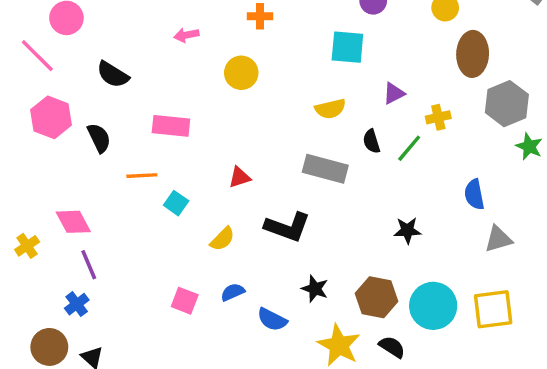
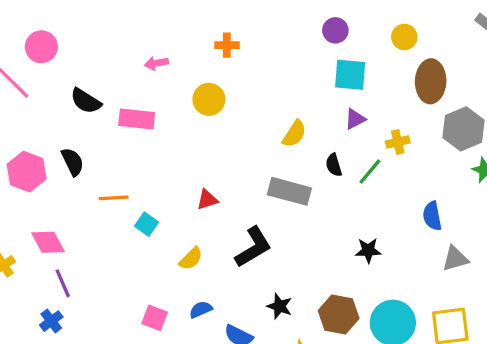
cyan square: (347, 47) -> (350, 75), moved
yellow semicircle: (330, 109) -> (294, 134), turned -44
pink hexagon: (51, 117) -> (27, 172), moved
pink rectangle: (171, 126) -> (137, 119), moved
black L-shape: (288, 227) -> (253, 247), turned -51

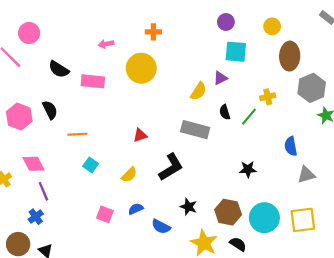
yellow circle: (209, 99) -> (141, 68), size x1.4
purple triangle: (355, 119) -> (220, 78), moved
cyan square: (147, 224) -> (91, 165), moved

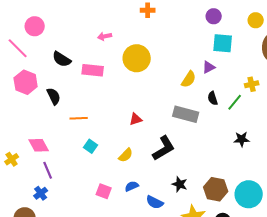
orange cross: (153, 32) -> (148, 10), moved
pink hexagon: (19, 117) -> (26, 82), moved
black star: (248, 169) -> (242, 139), moved

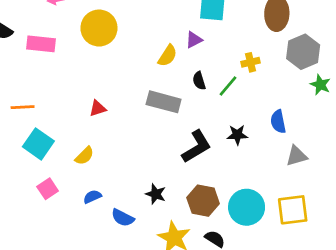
cyan square: (91, 146) -> (38, 144), size x1.6
black L-shape: (164, 148) -> (196, 147), moved
pink square: (104, 191) -> (48, 189), moved, turned 35

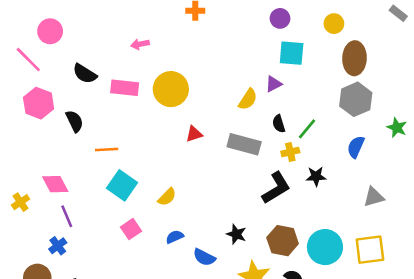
yellow circle: (99, 28) -> (171, 89), moved
gray hexagon: (303, 52) -> (356, 99), moved
yellow cross: (250, 62) -> (290, 152), moved
red triangle: (98, 108) -> (194, 134), moved
blue semicircle: (278, 122) -> (356, 147), moved, turned 35

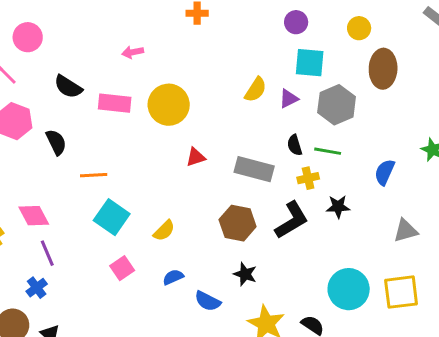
yellow semicircle: (248, 99) -> (256, 90), moved
gray hexagon: (356, 99) -> (337, 105), moved
green line: (307, 129) -> (328, 151), turned 60
brown hexagon: (283, 241) -> (238, 223), moved

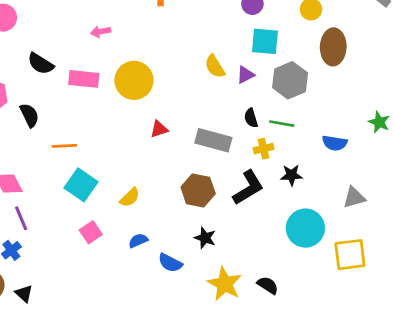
yellow semicircle: (256, 90) -> (215, 66), turned 115
blue semicircle: (385, 172) -> (335, 143), turned -105
cyan circle: (349, 289) -> (305, 228), moved

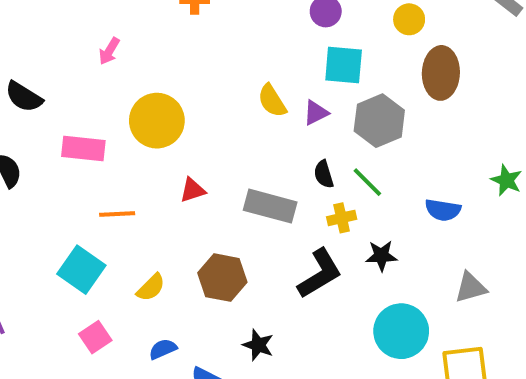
pink arrow: (101, 32) -> (109, 51), turned -48
pink rectangle: (84, 79) -> (83, 148), moved
green line: (282, 124) -> (367, 182), turned 35
orange line: (64, 146) -> (117, 214), moved
brown hexagon: (198, 190) -> (222, 278), moved

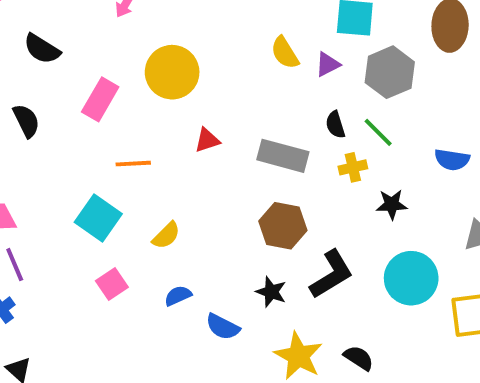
pink rectangle: (83, 148) -> (100, 99), turned -66
black L-shape: (320, 274) -> (331, 274), moved
brown hexagon: (222, 278) -> (283, 226), moved

